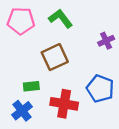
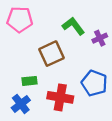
green L-shape: (61, 19) -> (73, 26), moved

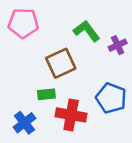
green rectangle: (30, 81) -> (46, 94), moved

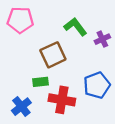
blue pentagon: (111, 98) -> (97, 85), turned 30

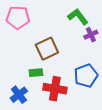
green L-shape: (75, 27) -> (78, 17), moved

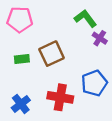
purple cross: (91, 35) -> (100, 38), turned -32
green rectangle: (36, 73) -> (22, 59), moved

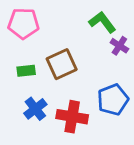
blue cross: (21, 104) -> (35, 109), moved

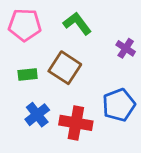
green L-shape: (102, 22) -> (77, 23), moved
brown square: (62, 64) -> (65, 68), turned -32

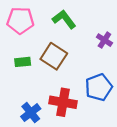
blue cross: (37, 115) -> (31, 113), moved

